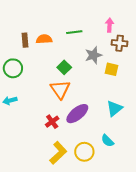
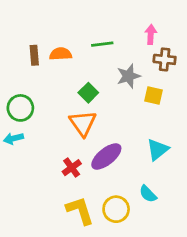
green circle: (13, 68) -> (20, 108), moved
yellow L-shape: (58, 153) -> (80, 211), turned -65

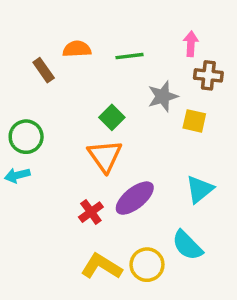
orange semicircle: (61, 54) -> (77, 49), moved
brown rectangle: (34, 55) -> (44, 70), turned -30
cyan semicircle: (148, 194) -> (187, 245), size x1.4
yellow L-shape: (80, 211) -> (101, 266), turned -40

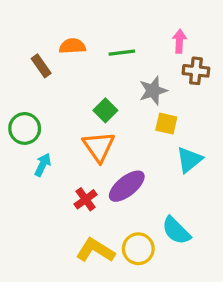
yellow square: (194, 121) -> (166, 124), moved
cyan arrow: (17, 175) -> (43, 165), moved, turned 130
cyan triangle: (200, 189) -> (189, 160), moved

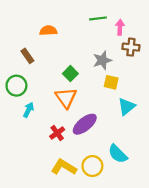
green line: (122, 53) -> (98, 18), moved
brown rectangle: (41, 66) -> (27, 56), moved

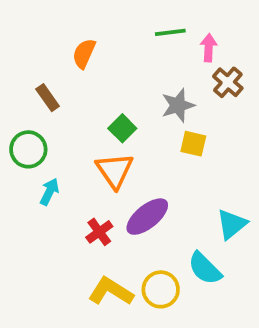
orange semicircle: (48, 31) -> (84, 54), turned -63
brown cross: (131, 47) -> (228, 82), turned 35
cyan triangle: (127, 107) -> (232, 224), moved

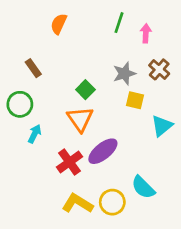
green line: (170, 32) -> (119, 23), turned -65
orange semicircle: (84, 54) -> (59, 24), moved
brown cross: (228, 82) -> (159, 69), moved
cyan triangle: (232, 224) -> (162, 126), moved
red cross: (99, 232) -> (69, 162), size x1.4

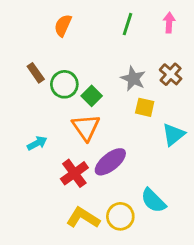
pink arrow: (146, 33) -> (169, 23), moved
gray star: (124, 74) -> (133, 79), turned -30
green circle: (20, 104) -> (64, 84), moved
cyan arrow: (35, 134) -> (37, 143), turned 36

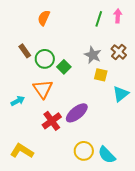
green line: (128, 24) -> (99, 19), moved
orange triangle: (86, 127) -> (43, 89), moved
cyan arrow: (37, 143) -> (18, 101), moved
cyan semicircle: (153, 201) -> (107, 155), moved
yellow L-shape: (83, 218) -> (22, 151), moved

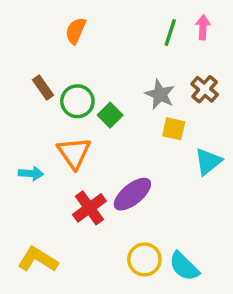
cyan arrow: (18, 101) -> (31, 173), turned 32

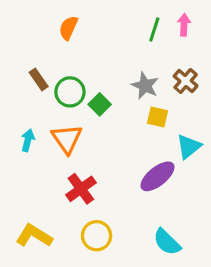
cyan arrow: (31, 173) -> (28, 140), moved, turned -80
purple ellipse: (132, 194) -> (157, 176), moved
yellow circle: (144, 259) -> (97, 236), moved

